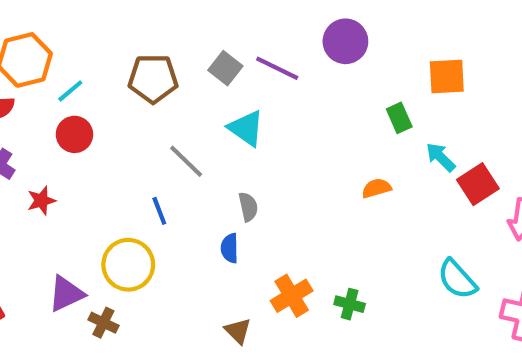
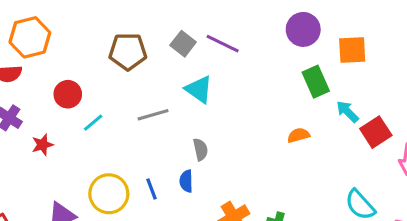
purple circle: (345, 41) -> (303, 29), moved
cyan line: (70, 91) -> (93, 123), moved
green rectangle: (399, 118) -> (316, 82), size x1.4
gray line: (186, 161) -> (153, 115), turned -60
blue line: (159, 211) -> (152, 189), moved

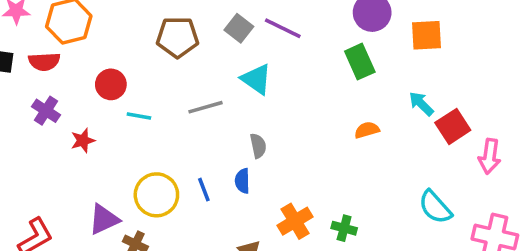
green rectangle: (316, 82) -> (360, 62), moved
cyan line: (93, 123) -> (139, 116), turned 50

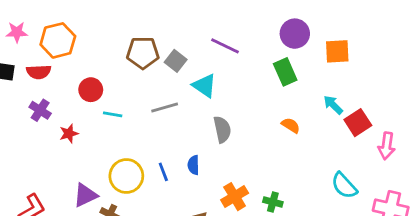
gray square: (239, 28) -> (176, 61), moved
orange semicircle: (367, 130) -> (291, 125), turned 48
gray semicircle: (258, 146) -> (222, 129), moved, size x1.4

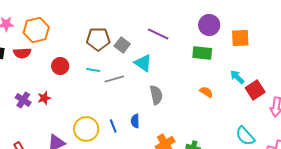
green rectangle: (285, 72) -> (202, 53), turned -60
purple cross: (40, 110) -> (23, 100), moved
cyan line: (113, 114) -> (93, 70), moved

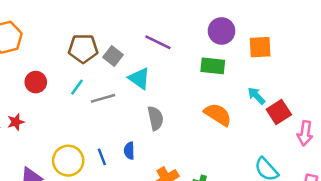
cyan line: (93, 70) -> (77, 87), turned -64
orange semicircle: (206, 92) -> (218, 114), size x1.6

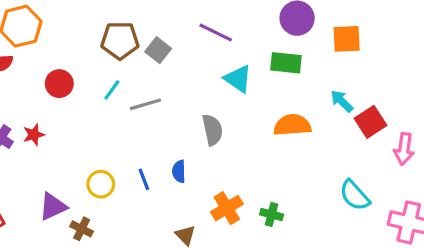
cyan triangle: (139, 78) -> (238, 79), moved
orange semicircle: (218, 114) -> (292, 125), turned -36
yellow circle: (68, 161) -> (101, 184), size x0.7

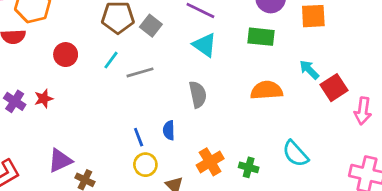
cyan triangle: (238, 79) -> (205, 45), moved
yellow circle: (101, 184) -> (145, 165), moved
cyan semicircle: (355, 195) -> (295, 154), moved

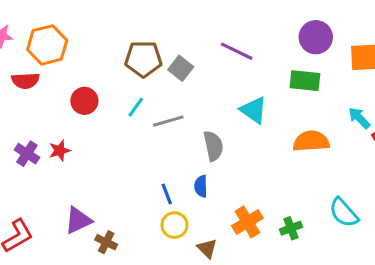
cyan triangle: (205, 45) -> (254, 110), moved
gray semicircle: (198, 94) -> (213, 146), moved
green cross: (249, 167) -> (291, 228), turned -36

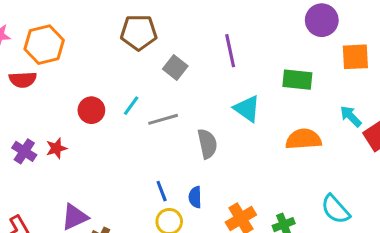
purple circle: (316, 37) -> (322, 20), moved
purple line: (237, 51) -> (230, 51), turned 52
brown pentagon: (143, 59) -> (139, 32), moved
red circle: (84, 101) -> (91, 110), moved
blue semicircle: (201, 186) -> (195, 197), moved

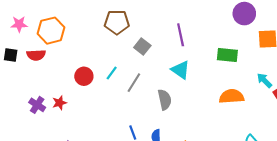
cyan triangle: (247, 109) -> (181, 70), moved
gray line: (163, 119) -> (134, 83), turned -42

